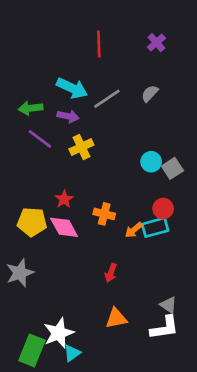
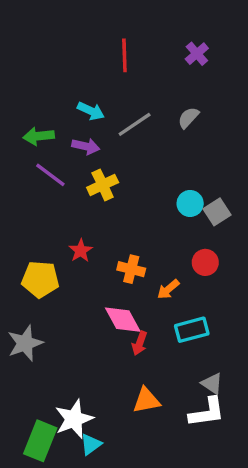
cyan arrow: (72, 88) -> (91, 111), size x0.7
pink diamond: (64, 227) -> (123, 320), moved
cyan rectangle: (155, 227) -> (192, 330), moved

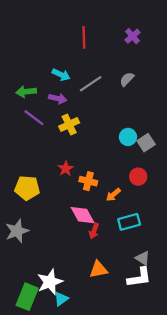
red star: (81, 251) -> (66, 169), moved

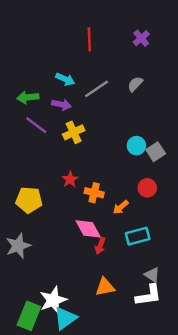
cyan triangle: (61, 299) -> (65, 318), size x1.5

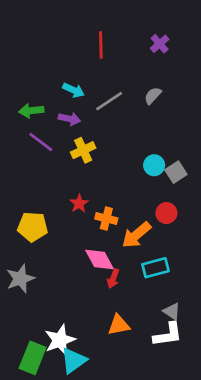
orange arrow: (121, 207) -> (136, 235), size x1.6

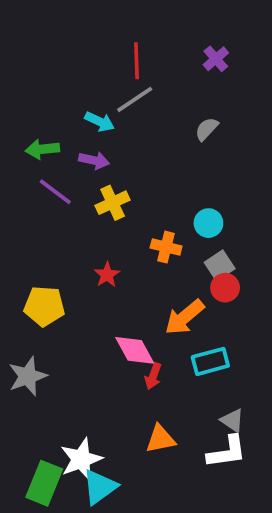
gray line: (109, 101) -> (135, 99), moved
gray square: (176, 172) -> (220, 265), moved
orange cross: (106, 219) -> (166, 247), moved

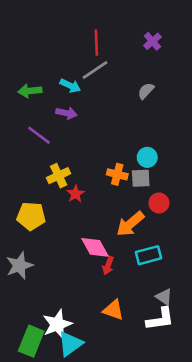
green arrow: (42, 149) -> (30, 91), moved
yellow cross: (113, 203) -> (59, 176), moved
gray square: (220, 265) -> (141, 178), moved, turned 30
orange triangle: (160, 439) -> (113, 310), turned 30

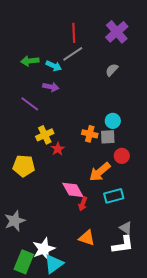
purple cross: (152, 41) -> (117, 32), size x1.6
green arrow: (30, 91) -> (30, 61), moved
gray star: (19, 266) -> (15, 221), moved

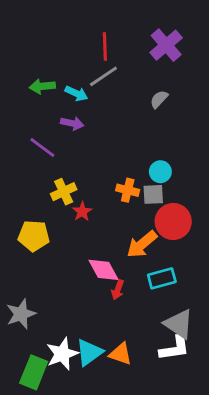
red circle: (122, 156) -> (173, 222), size x1.6
gray triangle: (126, 228) -> (179, 324), size x1.6
orange triangle: (87, 238) -> (121, 354), moved
cyan triangle: (54, 264) -> (89, 352), moved

